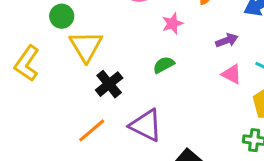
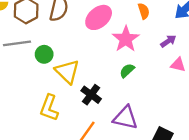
pink star: (172, 23) -> (126, 39), size x1.6
yellow L-shape: (27, 63) -> (49, 108), moved

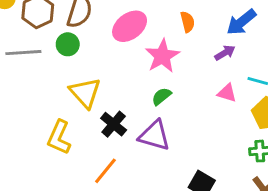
purple arrow: (168, 41) -> (225, 53), moved
green circle: (44, 54) -> (68, 44), moved
purple triangle: (125, 118) -> (154, 136), moved

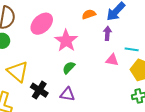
orange semicircle: (188, 22) -> (89, 14), moved, turned -88
purple arrow: (225, 53) -> (107, 33), turned -48
purple triangle: (154, 136) -> (67, 94), size x0.7

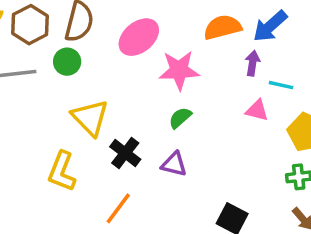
orange semicircle: (89, 14) -> (223, 27), size x1.5
pink star: (66, 41) -> (179, 70), turned 30
cyan line: (132, 49) -> (281, 85), moved

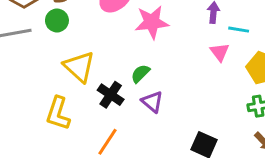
pink triangle: (257, 110) -> (220, 52), turned 42
green semicircle: (180, 118) -> (140, 74), moved
purple triangle: (174, 164) -> (152, 102), turned 30

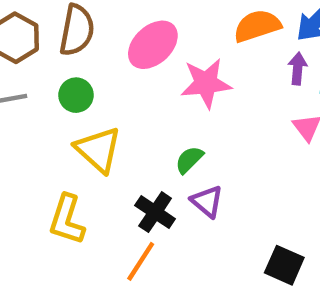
green circle: (57, 20) -> (76, 95), moved
black cross: (111, 95) -> (155, 212), moved

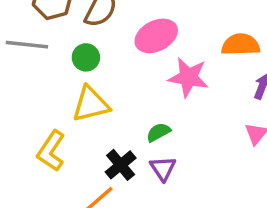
yellow triangle: (98, 150) -> (91, 104), turned 48

